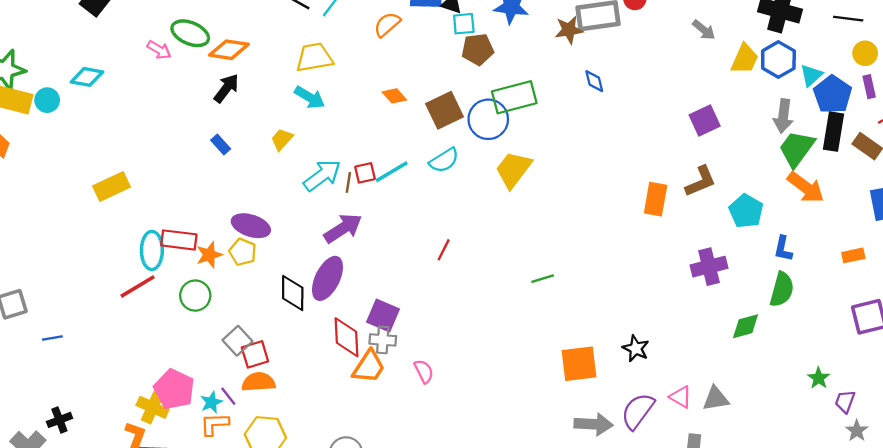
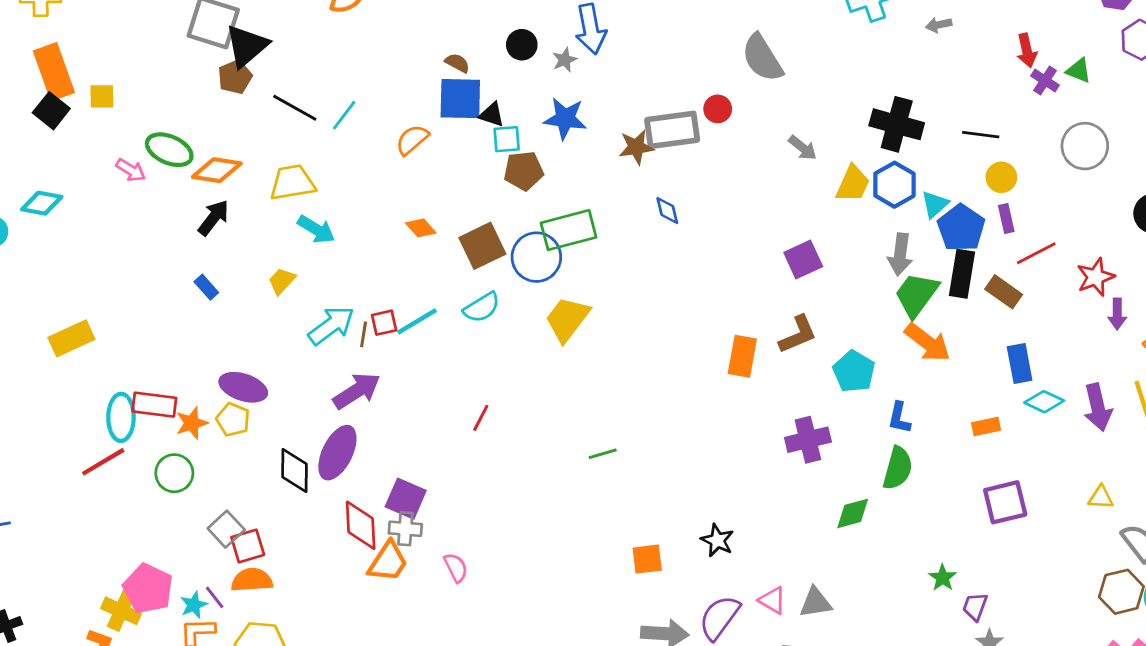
yellow trapezoid: (314, 57) -> (292, 183), moved
orange square: (579, 364) -> (647, 559), size x0.7

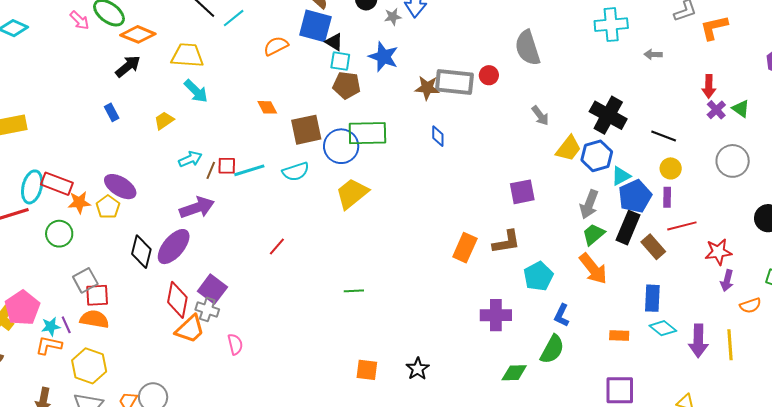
green trapezoid: (916, 295) -> (594, 234), size x0.7
cyan arrow: (331, 326) -> (190, 159), size x0.7

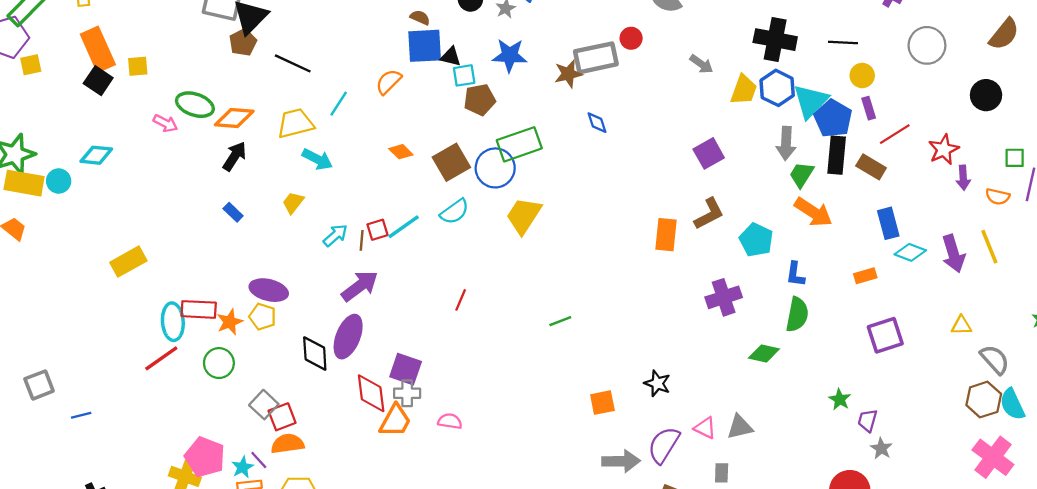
cyan line: (234, 18) -> (339, 104), moved
cyan triangle: (621, 176) -> (811, 101), size x1.6
orange semicircle: (750, 305) -> (998, 197), turned 50
pink semicircle: (235, 344) -> (450, 421), turned -50
green diamond: (514, 373) -> (764, 354), turned 32

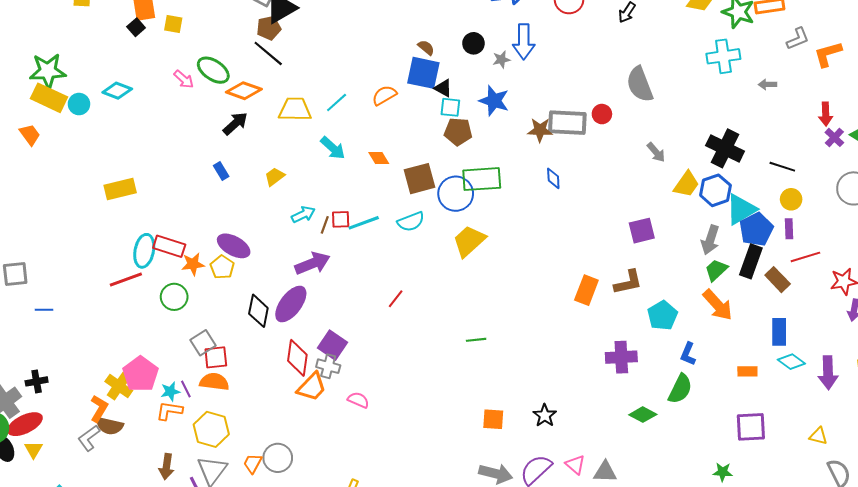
black line: (293, 63) -> (268, 53), moved
black square: (98, 81) -> (136, 27), size x0.7
cyan arrow: (317, 159) -> (333, 148), moved
green star: (840, 399) -> (723, 472), moved, turned 30

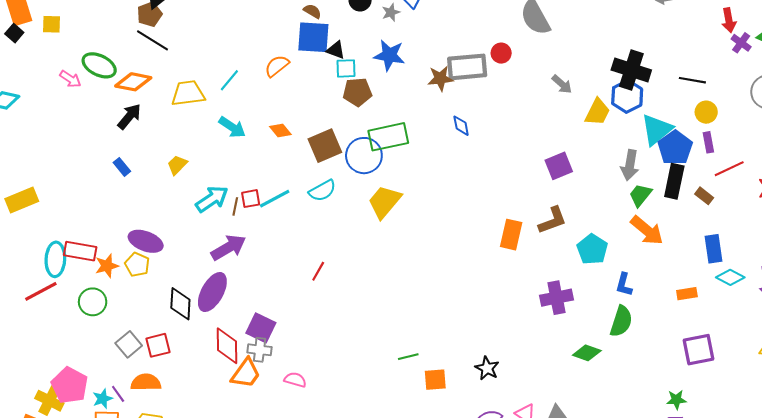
blue hexagon: (715, 190) -> (627, 96), moved
cyan arrow: (303, 214) -> (212, 199), size x1.4
brown rectangle: (778, 280) -> (704, 196), size x0.7
green line: (476, 340) -> (408, 357), moved
red square: (216, 357) -> (158, 345), moved

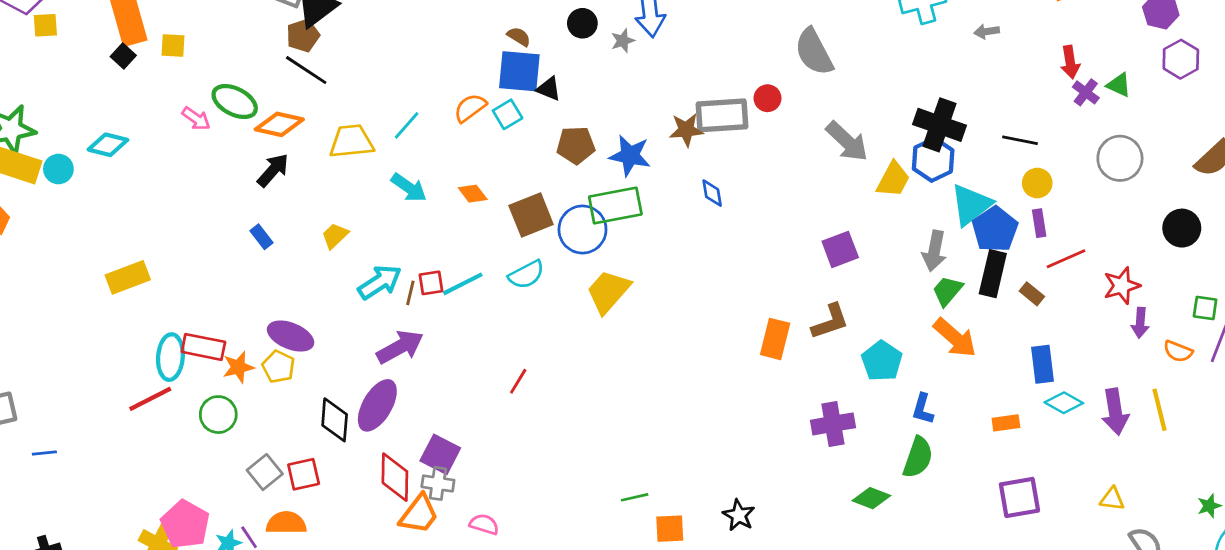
blue star: (389, 55) -> (630, 155), moved
cyan square: (346, 68) -> (508, 114), moved, turned -30
gray arrow: (562, 84) -> (847, 141), size x1.6

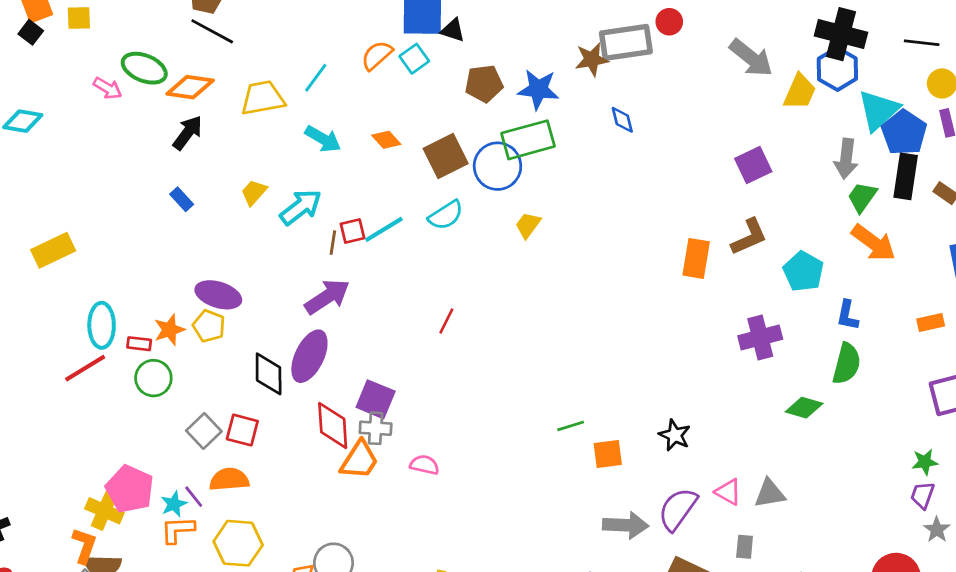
cyan arrow: (380, 282) -> (301, 207), moved
yellow trapezoid: (608, 291) -> (528, 225), size x0.6
red rectangle: (203, 347) -> (139, 344), moved, size x0.6
red square: (304, 474) -> (242, 430), turned 32

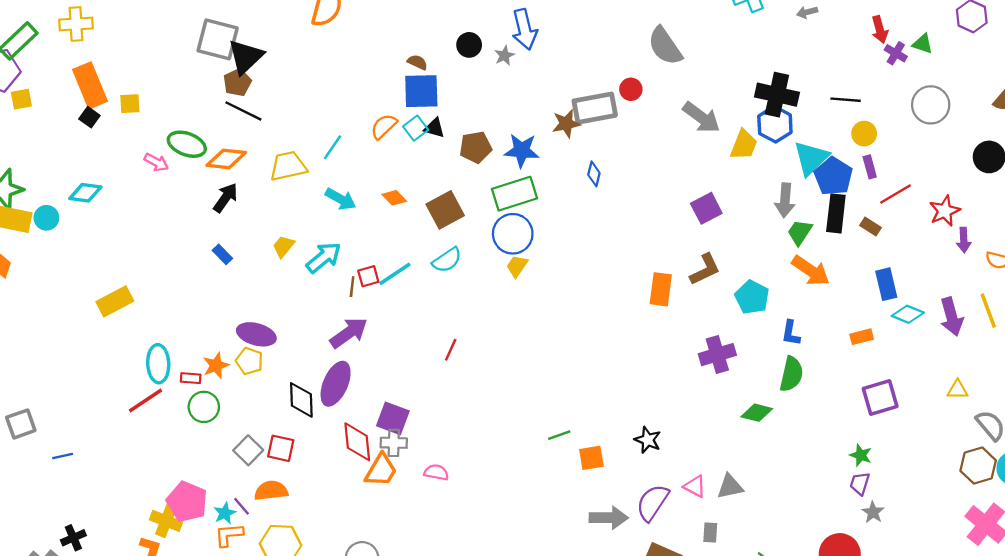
black triangle: (453, 30) -> (434, 128), moved
blue diamond: (622, 120) -> (594, 174), turned 30
blue circle: (497, 166) -> (513, 234), moved
green star: (925, 462) -> (861, 455), turned 30

